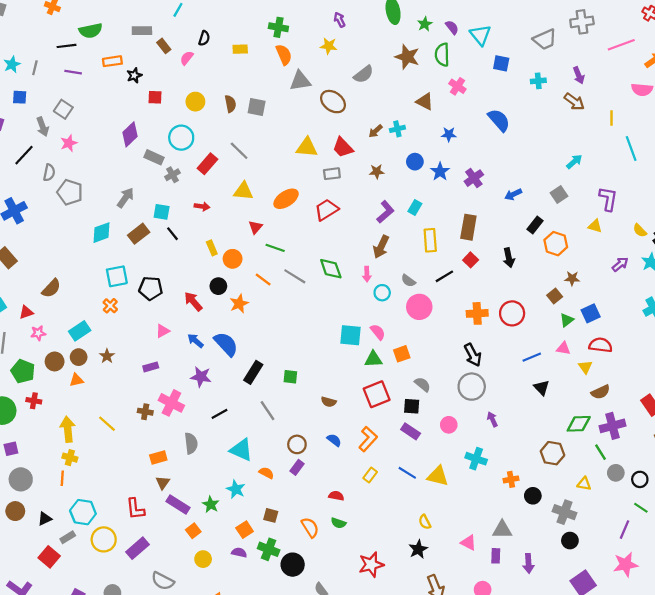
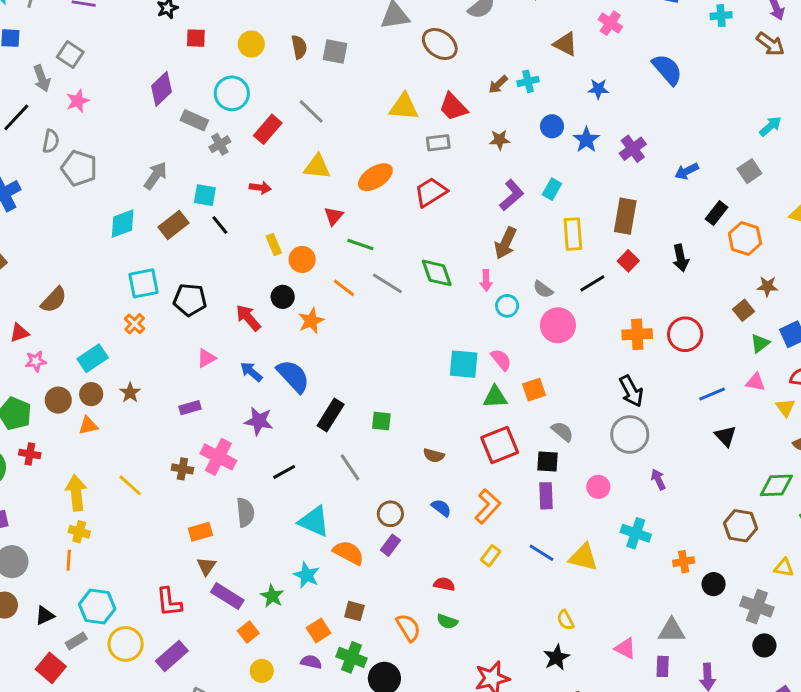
purple rectangle: (411, 431) -> (546, 496), turned 54
orange semicircle: (266, 473) -> (348, 553), size x1.5

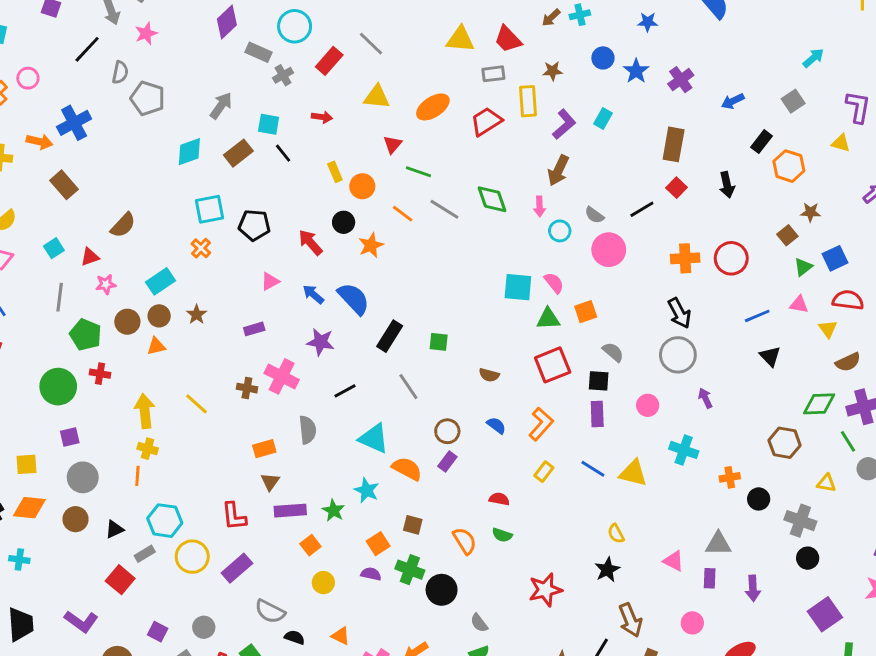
yellow rectangle: (573, 234) -> (528, 101), moved
purple rectangle: (227, 596) -> (290, 511), turned -36

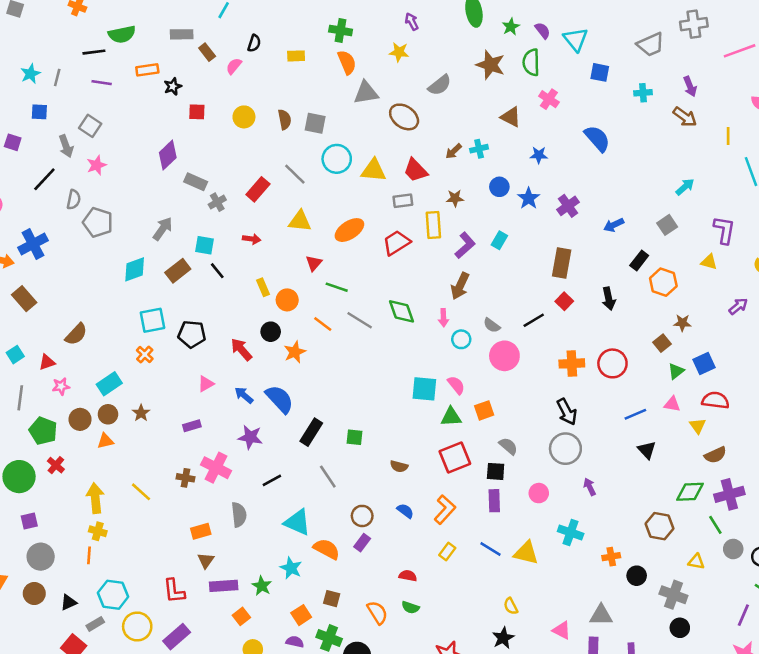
cyan circle: (295, 26) -> (337, 159), moved
red cross: (100, 374) -> (56, 465), turned 30

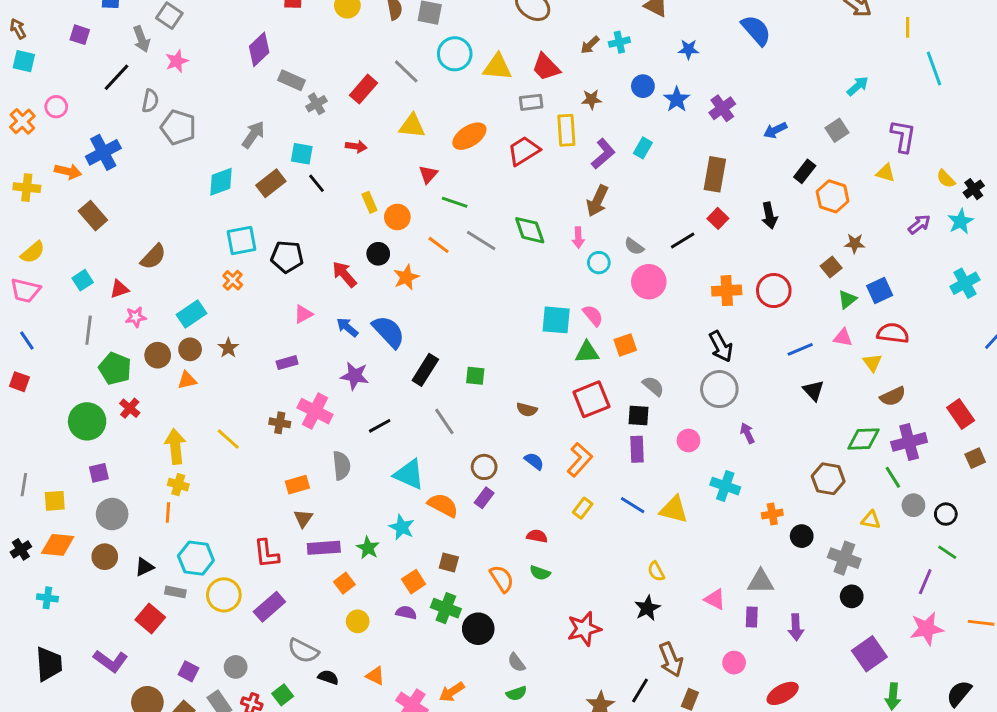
gray rectangle: (95, 624) -> (175, 592), turned 42

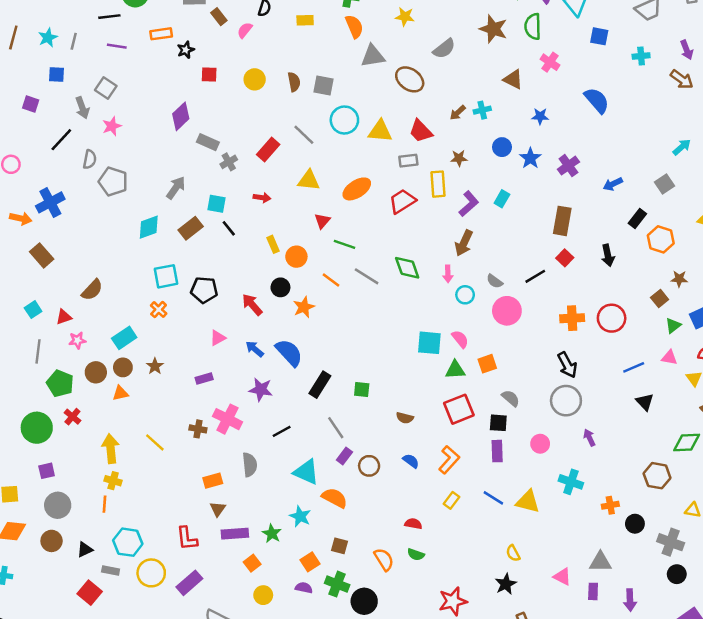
purple rectangle: (484, 498) -> (344, 456), moved

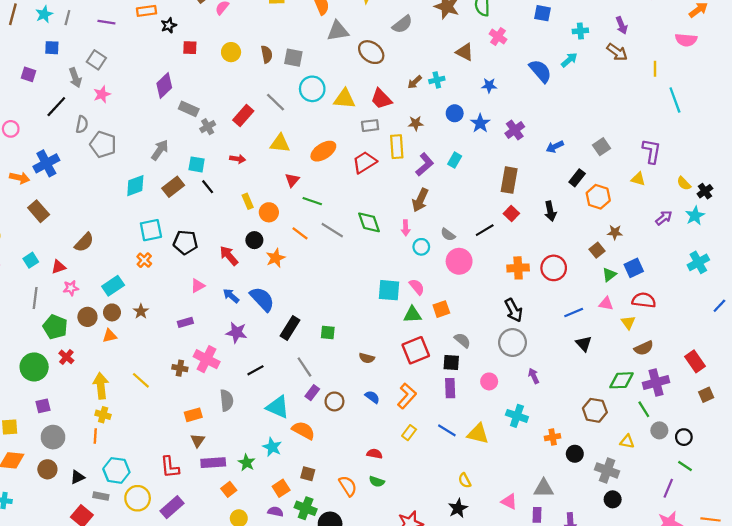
cyan arrow: (682, 147) -> (569, 60), moved

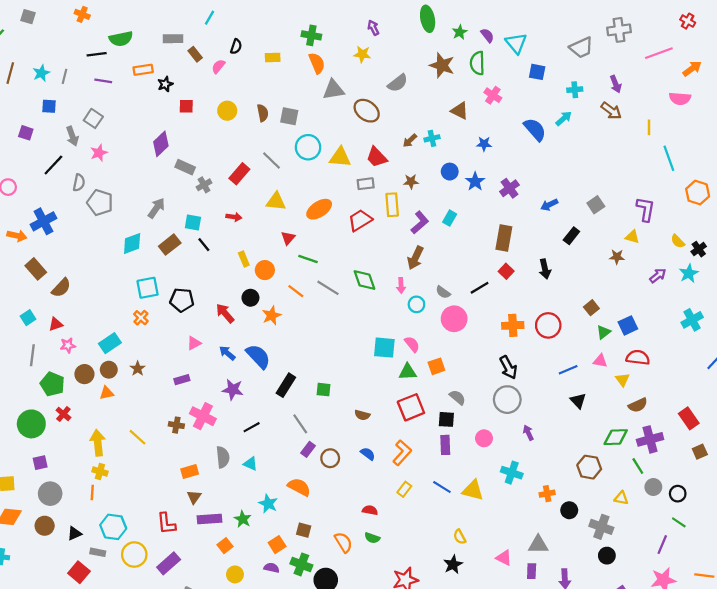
orange hexagon: (598, 197) -> (698, 193), moved
brown star: (615, 232) -> (617, 257), moved
brown semicircle: (84, 242) -> (61, 288), moved
cyan triangle: (278, 407) -> (250, 464), moved, size x0.6

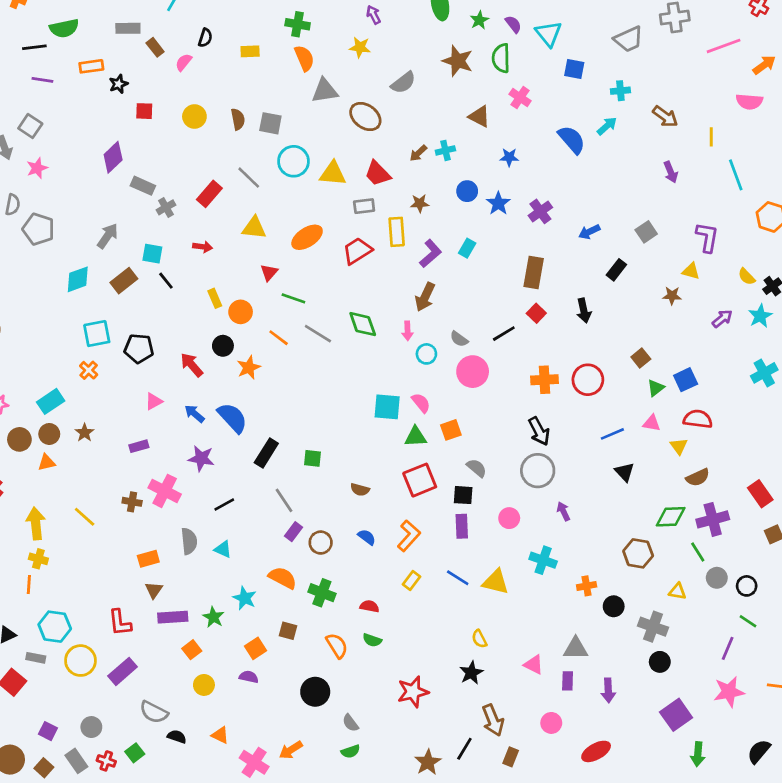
purple arrow: (616, 84) -> (671, 172), moved
green cross: (301, 564) -> (322, 593), moved

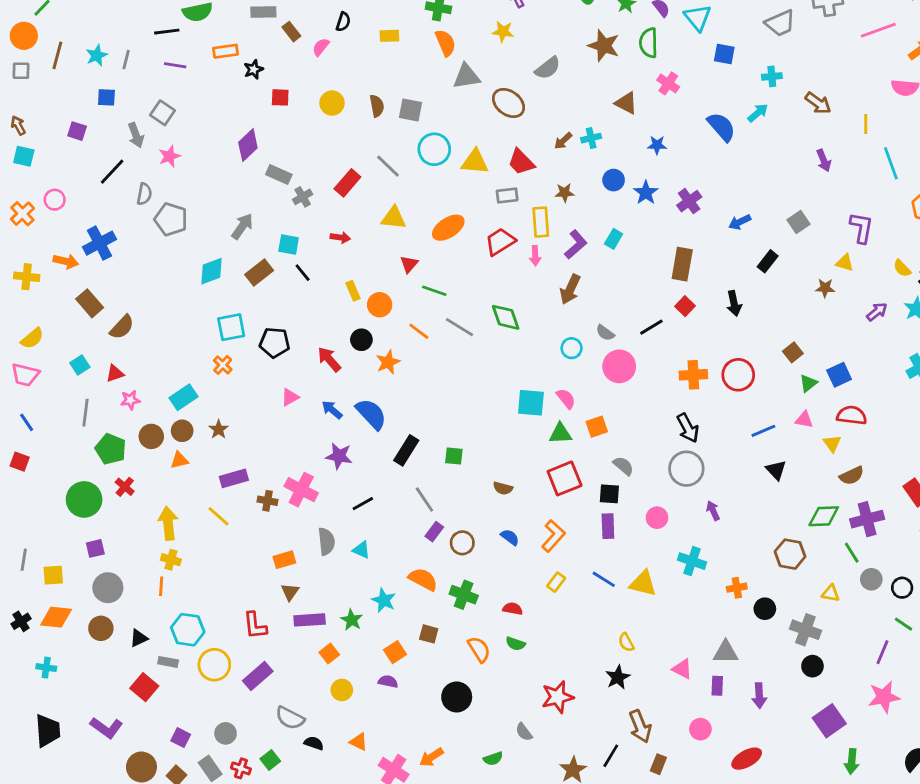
pink arrow: (407, 331) -> (535, 256), moved
purple rectangle: (139, 446) -> (234, 478), moved, size x1.4
gray semicircle: (350, 723) -> (524, 732), moved

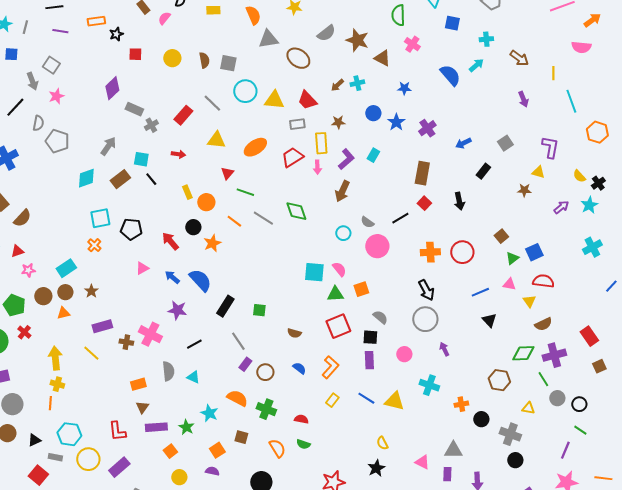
brown star: (604, 46) -> (357, 40), moved

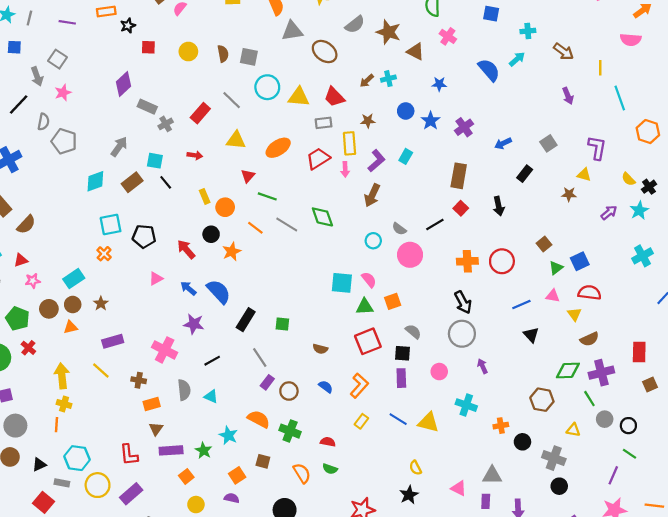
red rectangle: (589, 336) -> (639, 352), turned 36
brown cross: (126, 342) -> (139, 380), moved

